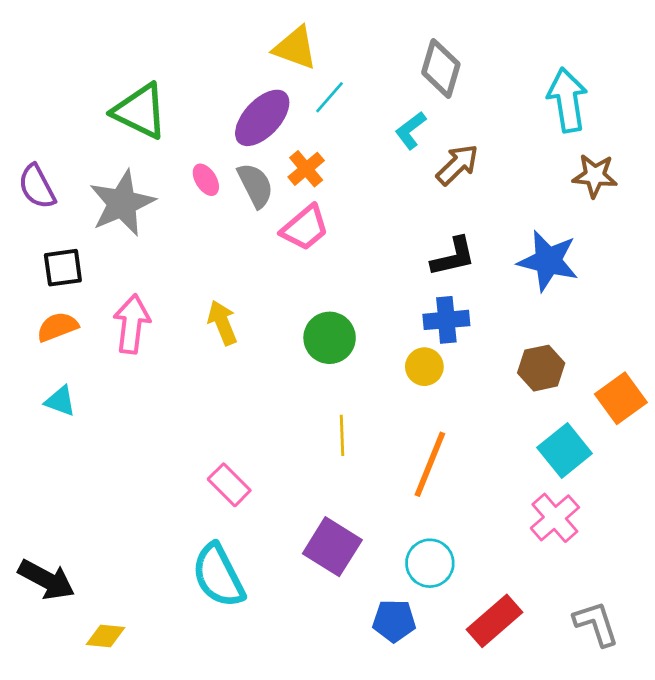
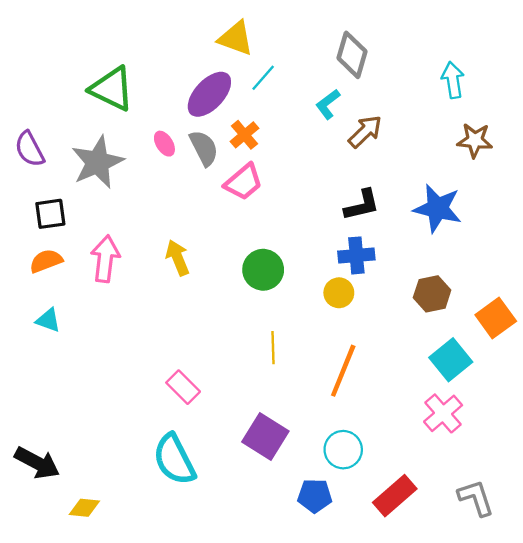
cyan arrow: (567, 100) -> (453, 80), size x0.7

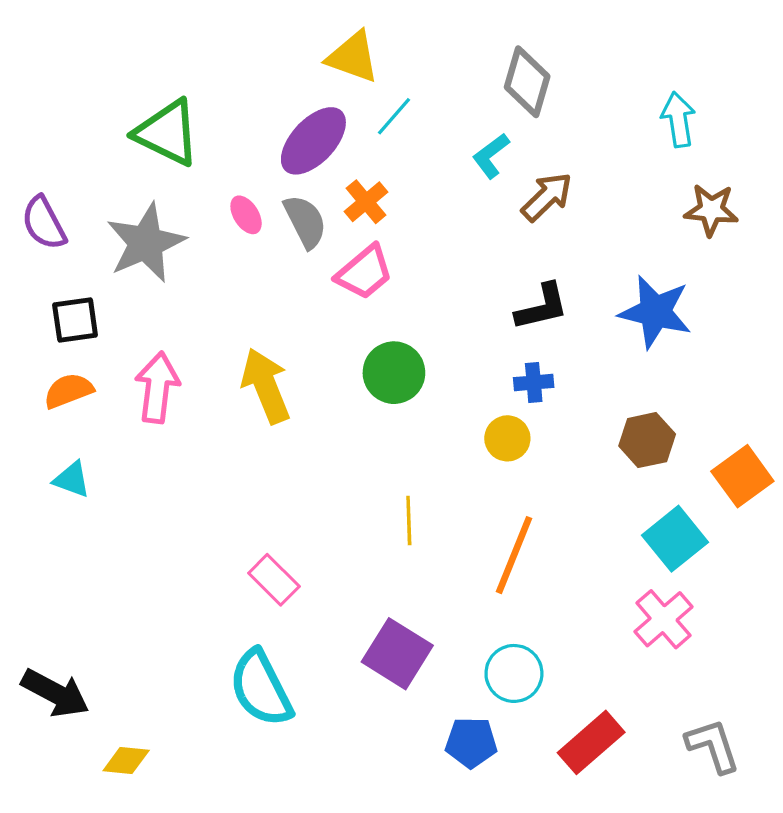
blue cross: (356, 255) -> (534, 383), size x0.7
yellow arrow: (178, 258) -> (266, 386), size x1.4
green circle: (263, 270) -> (394, 373), moved

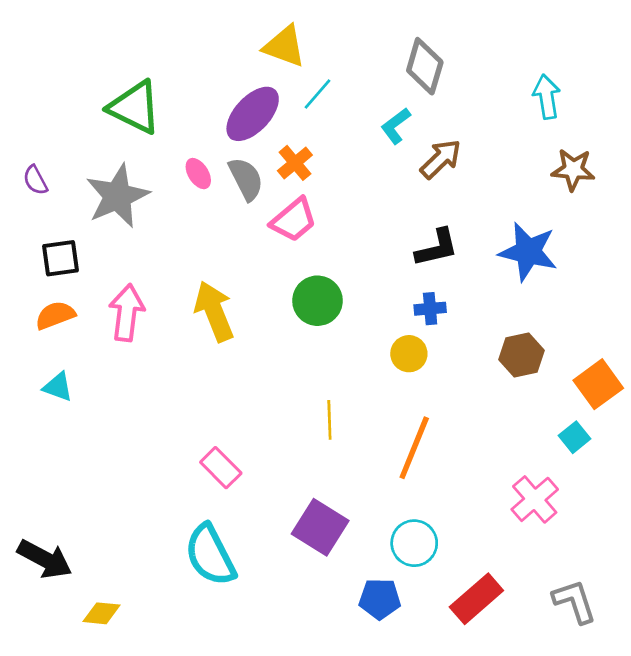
purple semicircle: (44, 223) -> (35, 180), size x0.7
cyan square: (675, 539) -> (574, 437), moved, size x0.6

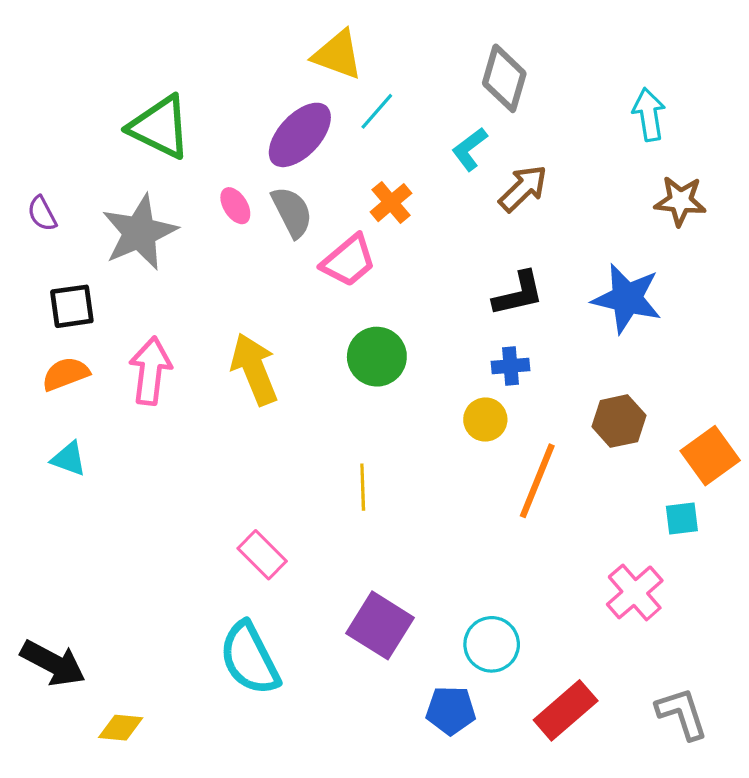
orange cross: (295, 163) -> (391, 203), moved
yellow line: (329, 420) -> (363, 487), moved
cyan square: (574, 437) -> (682, 519), turned 32
orange line: (414, 448) -> (537, 481), moved

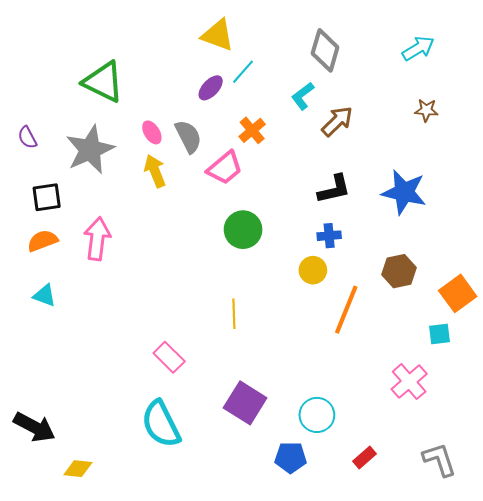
cyan arrow: (649, 114) -> (418, 48), moved, turned 68
purple ellipse: (300, 135) -> (211, 88), moved, size x0.6
brown star: (680, 201) -> (426, 110), moved, size x0.7
yellow arrow: (254, 369) -> (155, 171), moved, size x0.7
red rectangle: (566, 710) -> (365, 457), size x0.6

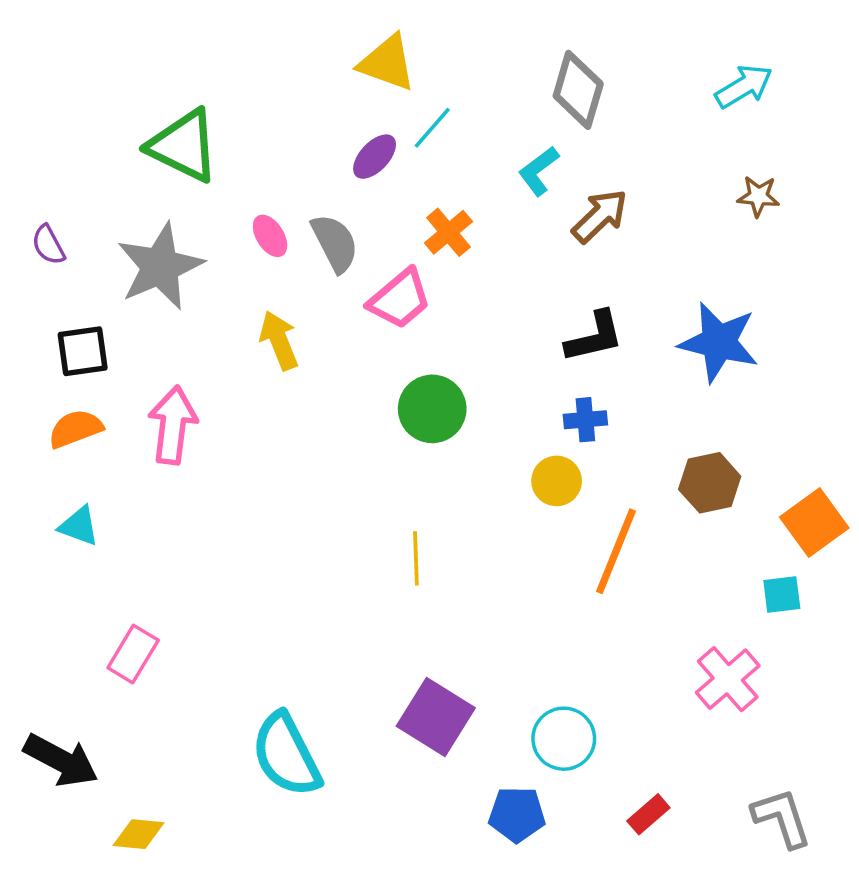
yellow arrow: (155, 171) -> (279, 340), moved
pink rectangle: (169, 357) -> (133, 654), moved, turned 76

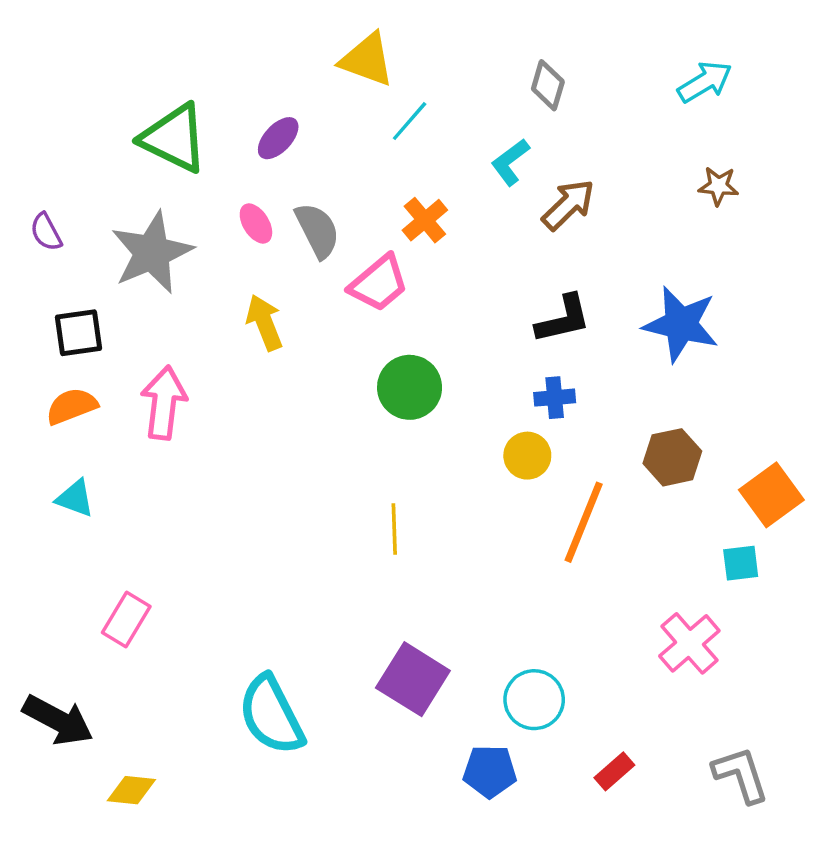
gray diamond: (578, 90) -> (548, 85), size x0.7
purple ellipse: (375, 157) -> (278, 138), moved

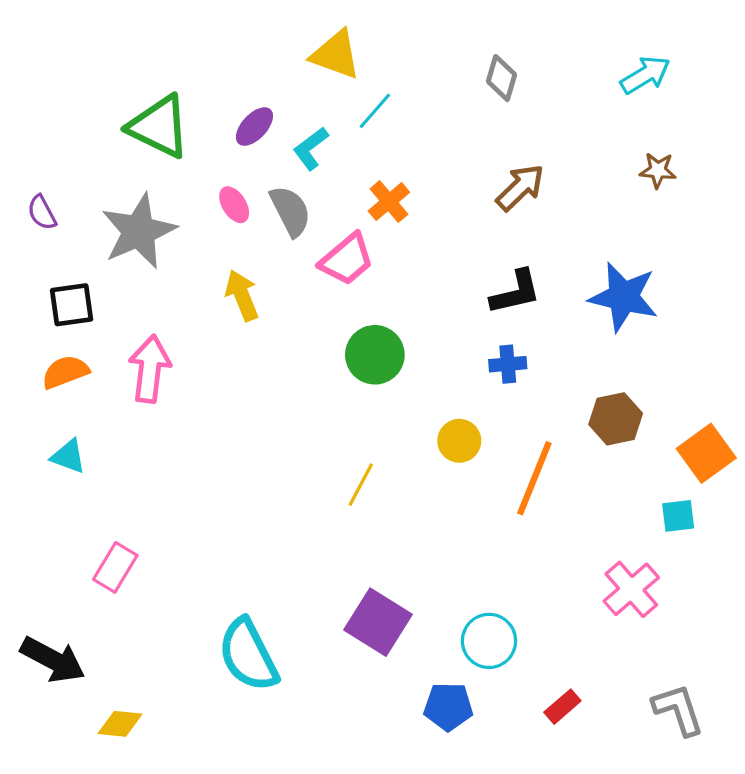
cyan L-shape: (510, 162) -> (311, 148), moved
yellow circle: (527, 456) -> (459, 441), moved
yellow line: (394, 529) -> (361, 485), turned 30

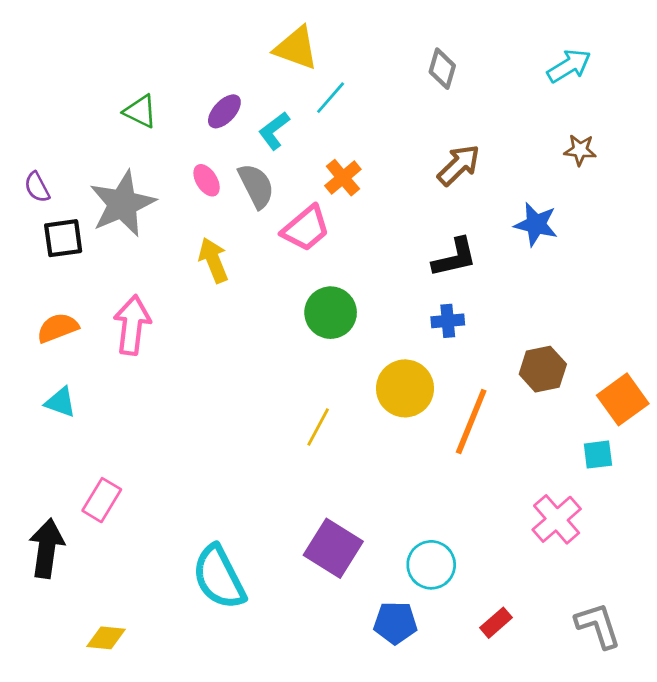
green triangle: (159, 127) -> (140, 111), size x0.6
blue star: (623, 297) -> (536, 224), moved, size x0.7
black square: (72, 305) -> (63, 238), moved
yellow circle: (459, 441) -> (405, 388), size x1.5
black arrow: (53, 660) -> (47, 548), moved, turned -110

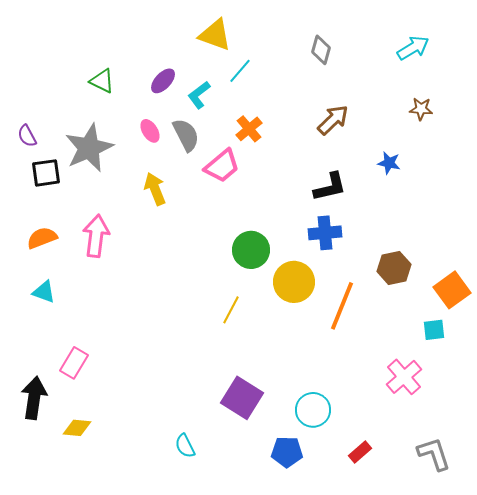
blue star: (536, 224) -> (389, 163), size x0.7
green circle: (331, 313) -> (251, 250), moved
blue cross: (448, 321) -> (325, 233), size x1.4
cyan semicircle: (219, 577) -> (185, 446), moved, size x0.5
yellow diamond: (106, 638) -> (77, 428), moved

